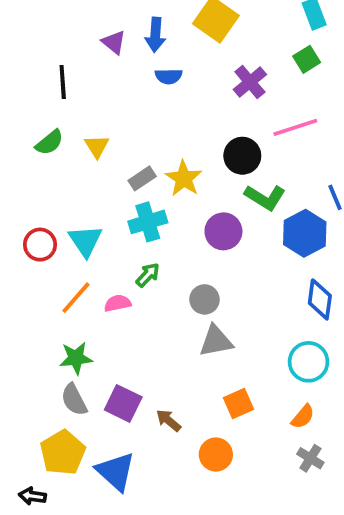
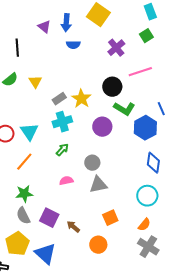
pink semicircle: (118, 303) -> (66, 181), moved
gray cross: (310, 458) -> (148, 247), size x1.5

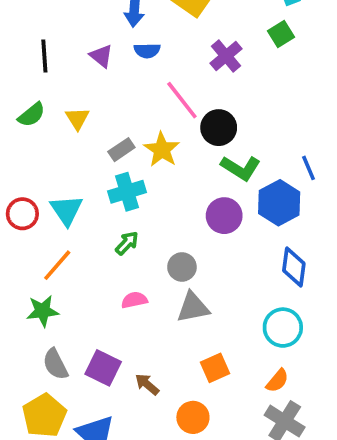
purple triangle: (44, 27) -> (101, 56), moved
pink line: (140, 72) -> (182, 100), moved, turned 70
purple circle: (102, 127) -> (224, 216), moved
green star: (24, 194) -> (43, 311), moved

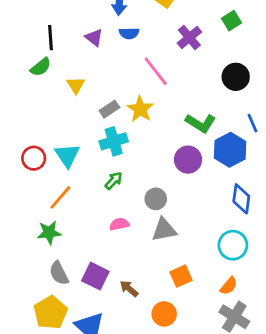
green semicircle: (32, 115) -> (41, 67), moved
black circle: (219, 128) -> (236, 77), moved

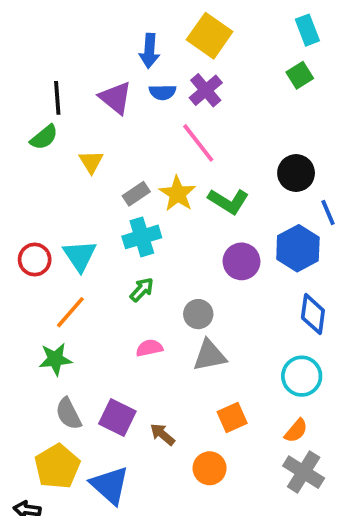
purple triangle: (94, 38) -> (116, 98), size x1.4
purple cross: (189, 38) -> (206, 90), moved
black circle: (236, 77) -> (296, 173), moved
green L-shape: (201, 123) -> (228, 201), moved

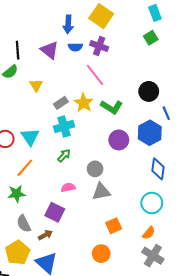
purple cross: (206, 90) -> (99, 46), turned -30
purple square: (117, 417) -> (55, 212), moved
brown arrow: (163, 434) -> (45, 235), moved, turned 112

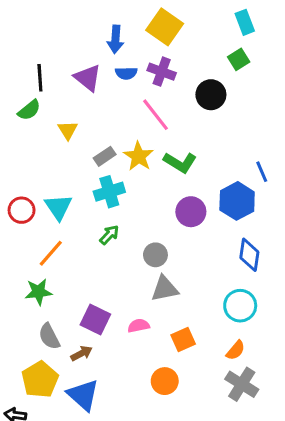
black circle: (149, 91) -> (211, 95), moved
pink semicircle: (68, 187) -> (139, 326), moved

